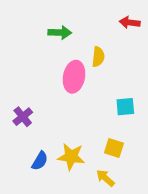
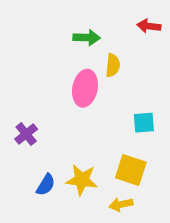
green arrow: (60, 33) -> (87, 38), moved
yellow square: (114, 148) -> (131, 170), size x1.4
yellow arrow: (105, 178) -> (121, 204), turned -54

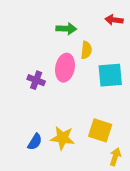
cyan square: (144, 123) -> (110, 75), moved, size x1.5
purple cross: (26, 134) -> (36, 80), moved, turned -30
yellow arrow: (121, 204) -> (115, 157), moved, turned 120

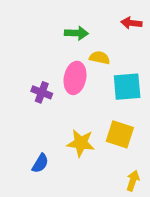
yellow semicircle: (86, 50) -> (100, 58), turned -84
yellow square: (100, 130) -> (120, 134), moved
yellow star: (62, 138) -> (81, 143), moved

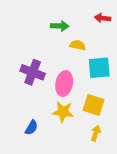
pink ellipse: (75, 78) -> (64, 84), moved
purple cross: (42, 92) -> (33, 72), size x1.5
yellow arrow: (133, 181) -> (96, 133), moved

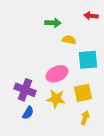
purple cross: (33, 72) -> (25, 90), moved
pink ellipse: (64, 84) -> (57, 74), turned 55
yellow square: (93, 105) -> (83, 93), turned -30

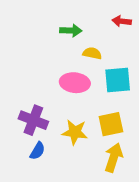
pink ellipse: (57, 74) -> (75, 83), moved, turned 30
yellow arrow: (85, 118) -> (114, 158), size x1.5

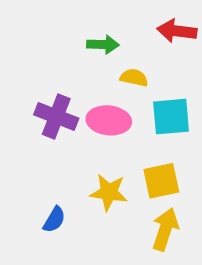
red arrow: (122, 21) -> (177, 31), size x1.4
purple cross: (33, 120) -> (56, 117), moved

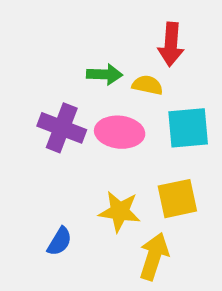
red arrow: (177, 31) -> (171, 44), moved, turned -93
green arrow: (103, 45) -> (105, 74), moved
yellow arrow: (165, 229) -> (154, 256), moved

